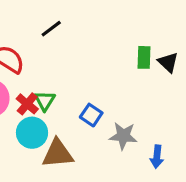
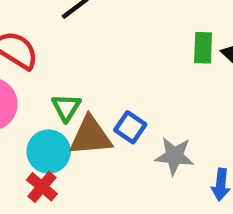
red cross: (27, 104) -> (42, 187), moved
brown triangle: (58, 154) -> (91, 136), moved

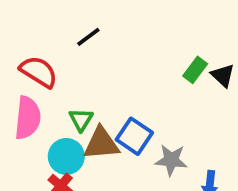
green rectangle: (203, 48) -> (195, 70), turned 35
blue square: (130, 127) -> (134, 136), size x1.4

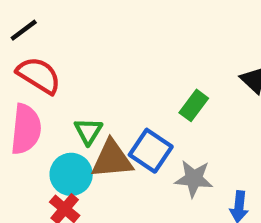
black line: (88, 37) -> (24, 30), moved
green rectangle: (195, 70) -> (194, 105), moved

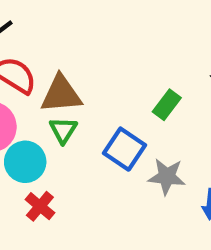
brown triangle: (112, 159) -> (61, 94), moved
cyan circle: (71, 174) -> (25, 162), moved

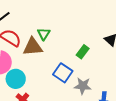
green triangle: (63, 130) -> (44, 34), moved

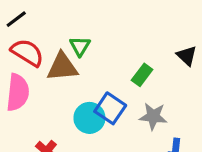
cyan circle: (16, 79) -> (89, 118), moved
gray star: (83, 86) -> (153, 116), moved

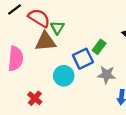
red semicircle: (27, 53) -> (39, 18), moved
blue square: (110, 108) -> (83, 59), moved, turned 30

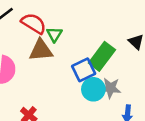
green rectangle: (99, 47) -> (102, 56), size x1.6
cyan circle: (64, 76) -> (93, 89), moved

